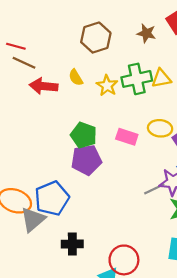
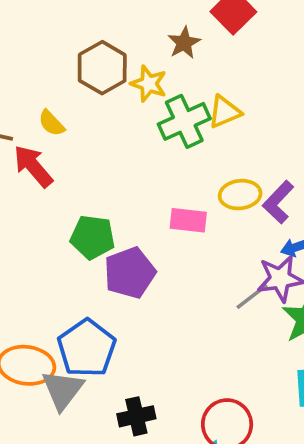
brown star: (146, 33) -> (184, 43), turned -30
yellow semicircle: (76, 78) -> (51, 123), moved
red arrow: (44, 86) -> (33, 166), turned 56
yellow star: (107, 86) -> (149, 84), moved
green pentagon: (84, 135) -> (93, 237), moved

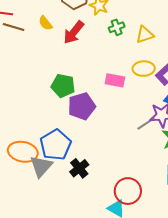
yellow triangle: (224, 112) -> (145, 35), moved
green cross: (184, 121) -> (117, 27), size x0.6
red arrow: (33, 166) -> (74, 32), moved, turned -105
black cross: (136, 416) -> (79, 168), moved, turned -30

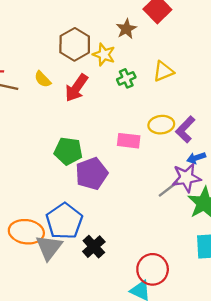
yellow triangle: (145, 35) -> (163, 71), moved

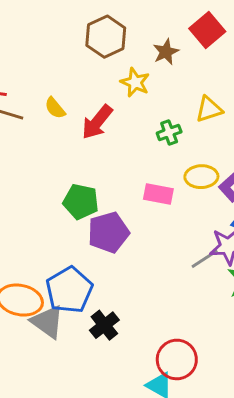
brown hexagon: (75, 44) -> (106, 37), moved
green cross: (126, 78) -> (169, 132), moved
gray triangle: (49, 247) -> (47, 322), turned -36

